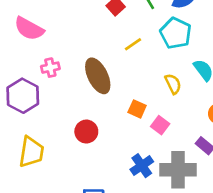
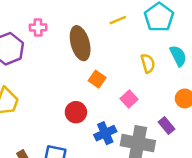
orange square: (137, 109) -> (97, 79), moved
red circle: (86, 132) -> (76, 112), moved

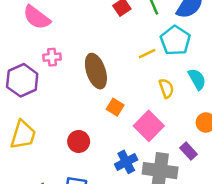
yellow line: (118, 20) -> (147, 54), moved
pink square: (129, 99) -> (149, 126), size x1.6
red circle: (76, 112) -> (79, 141), moved

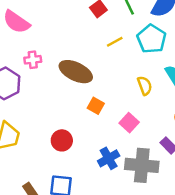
yellow line: (147, 54) -> (115, 42), moved
brown ellipse: (96, 71) -> (76, 72), turned -44
pink square: (149, 126) -> (129, 123), size x0.7

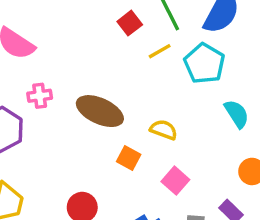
yellow line: (115, 42) -> (160, 51), moved
yellow semicircle: (145, 86) -> (164, 130), moved, turned -48

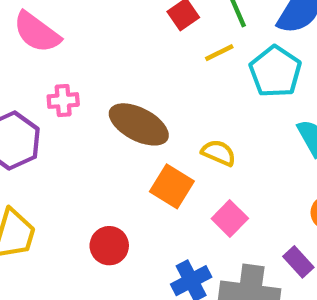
orange square: (129, 158) -> (172, 186), size x1.4

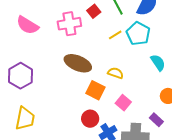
yellow line: (219, 53) -> (115, 35), moved
pink cross: (63, 101) -> (69, 24), moved, size x1.6
red circle: (109, 246) -> (90, 119), moved

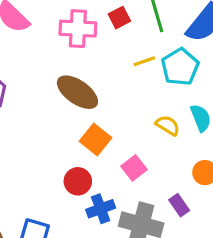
yellow semicircle: (115, 73) -> (168, 125), moved

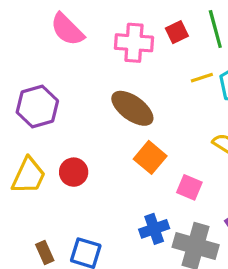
pink square: (134, 168) -> (189, 187), turned -30
red circle: (78, 181) -> (74, 172), moved

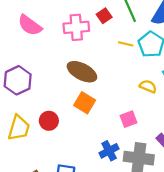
yellow line: (202, 78) -> (126, 44), turned 40
orange square: (150, 157) -> (85, 103), moved
pink square: (189, 187) -> (129, 119), turned -35

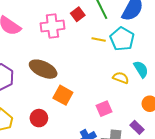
brown ellipse: (82, 72) -> (43, 69), moved
red circle: (49, 121) -> (39, 118), moved

